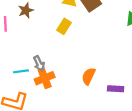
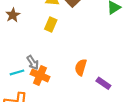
orange cross: (45, 78) -> (40, 75), turned -36
purple rectangle: (116, 89) -> (103, 83), moved, turned 40

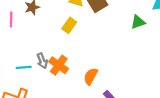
orange cross: (40, 75) -> (59, 65), moved

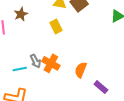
yellow rectangle: (69, 25) -> (56, 26), turned -56

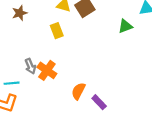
cyan line: (20, 69) -> (12, 83), moved
orange semicircle: (81, 70) -> (78, 91), moved

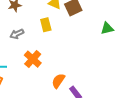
gray arrow: (30, 66) -> (17, 34), moved, turned 80

